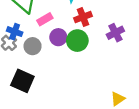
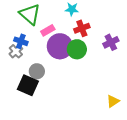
purple circle: (58, 37) -> (60, 46), size x1.6
gray circle: (33, 46) -> (37, 71), moved

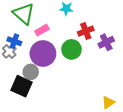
red cross: (82, 28) -> (86, 31), moved
purple circle: (60, 46) -> (43, 54), moved

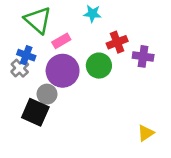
purple cross: (106, 42) -> (143, 56), turned 35

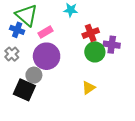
blue cross: (26, 55) -> (17, 30), moved
green circle: (99, 66) -> (95, 52), moved
yellow triangle: (146, 133) -> (89, 88), moved

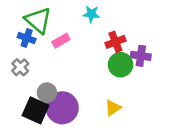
purple circle: (47, 56) -> (62, 108), moved

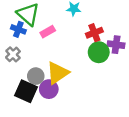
purple circle: (62, 108) -> (49, 89), size x0.7
yellow triangle: (113, 108) -> (57, 73), moved, size x1.6

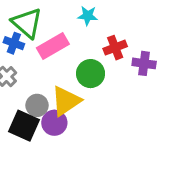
pink rectangle: (48, 32) -> (53, 46), size x1.5
green circle: (99, 52) -> (91, 74), moved

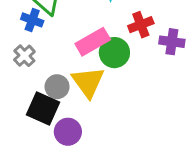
pink rectangle: (53, 46) -> (93, 42), moved
yellow triangle: (66, 101) -> (88, 82), turned -32
purple circle: (54, 123) -> (68, 132), moved

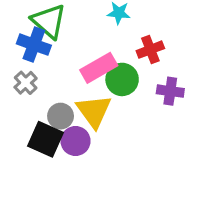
blue cross: (32, 20) -> (34, 45), size x1.4
purple cross: (172, 42) -> (170, 91), moved
purple circle: (68, 132) -> (76, 141), moved

